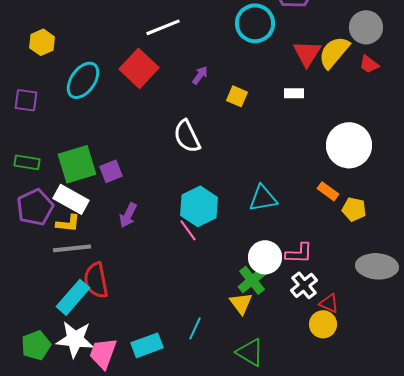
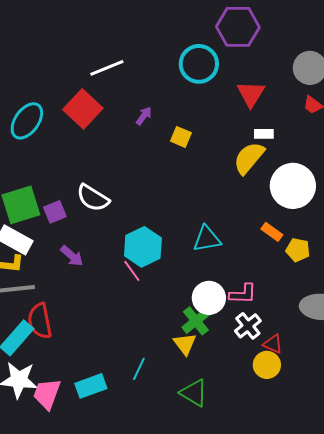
yellow semicircle: (334, 52) -> (249, 158), moved
white rectangle: (294, 93) -> (264, 134), moved
white semicircle: (187, 136) -> (93, 198), moved, turned -32
purple arrow: (128, 215) -> (72, 256), turned -75

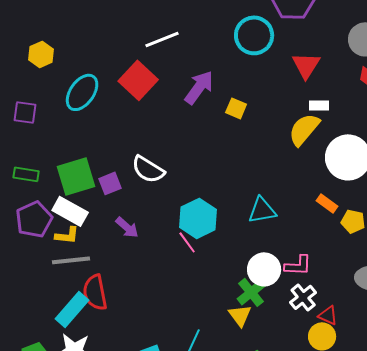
purple arrow: (144, 116) -> (199, 87), size x1.8

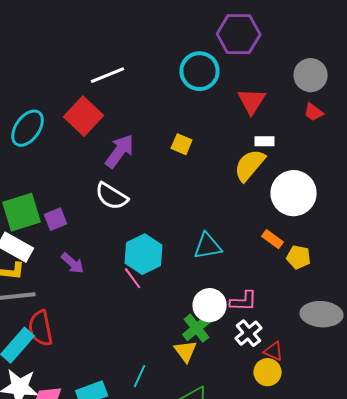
purple arrow: (199, 87) -> (120, 151), moved
white semicircle: (148, 169) -> (112, 196), moved

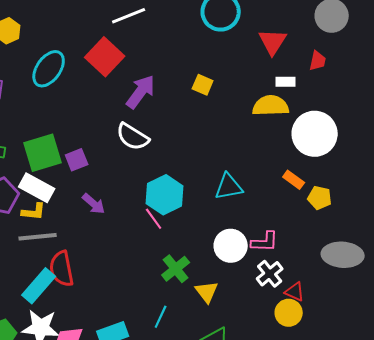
red trapezoid: (314, 112) -> (318, 61), moved, turned -115
yellow semicircle: (250, 165) -> (271, 106), turned 48
green cross: (197, 328) -> (176, 269), moved

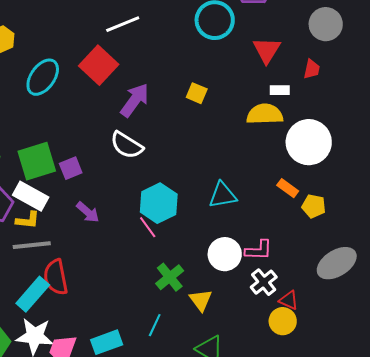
gray ellipse: (343, 255) -> (337, 263), turned -36

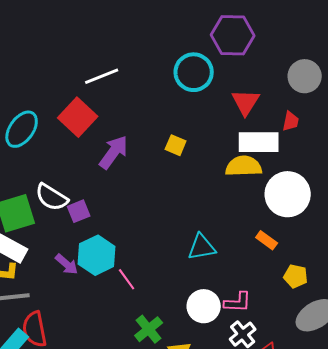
white rectangle: (280, 90) -> (259, 142), size x2.0
white semicircle: (127, 145) -> (52, 197), moved
purple square: (71, 168) -> (79, 211), moved
cyan hexagon: (159, 203) -> (97, 255), moved
yellow pentagon: (314, 206) -> (296, 276), moved

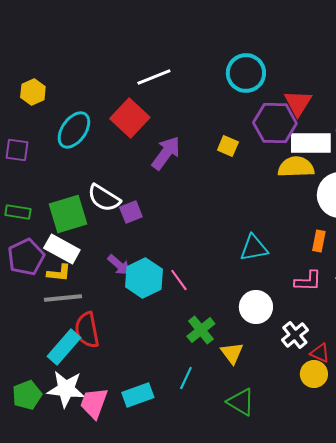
purple hexagon: (233, 35) -> (275, 123), moved
orange rectangle: (267, 240) -> (319, 241), turned 65
cyan hexagon: (97, 255) -> (144, 278), moved
pink L-shape: (238, 302) -> (308, 281), moved

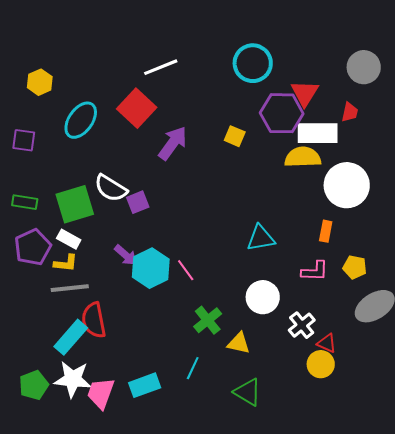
white rectangle: (62, 249) -> (69, 239), size x0.7
yellow triangle: (232, 353) -> (239, 343), turned -40

